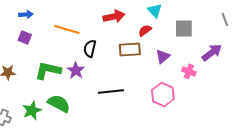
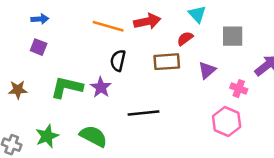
orange line: (67, 29) -> (108, 26), moved
pink hexagon: (163, 94) -> (227, 122), moved
green semicircle: (59, 103) -> (93, 136), moved

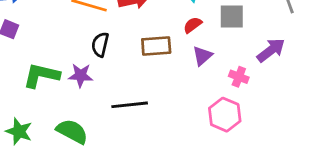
red semicircle: (185, 38) -> (193, 25), moved
purple star: (101, 87) -> (81, 75), turned -30
green star: (47, 136) -> (19, 131), turned -30

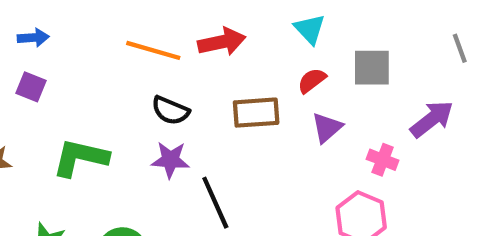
black semicircle: (100, 45) -> (170, 110), turned -80
purple star: (81, 75) -> (170, 160), moved
black line: (130, 105) -> (215, 203), turned 72

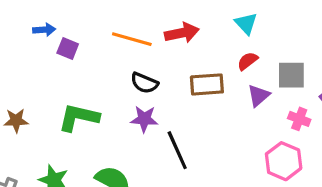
gray square: (372, 68) -> (291, 75), moved
purple square: (31, 87) -> (68, 48), moved

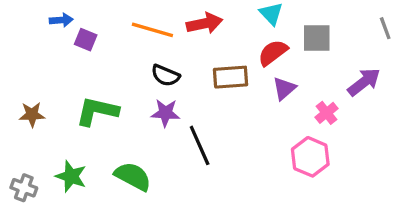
red semicircle: (248, 61) -> (273, 53), size x1.4
gray square: (291, 75) -> (317, 38), moved
pink cross: (299, 119) -> (327, 113), turned 30

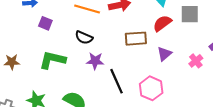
purple square: (86, 40) -> (45, 23), moved
black semicircle: (165, 75) -> (84, 38), moved
purple triangle: (284, 88) -> (164, 54), moved
pink hexagon: (310, 157) -> (151, 88), moved

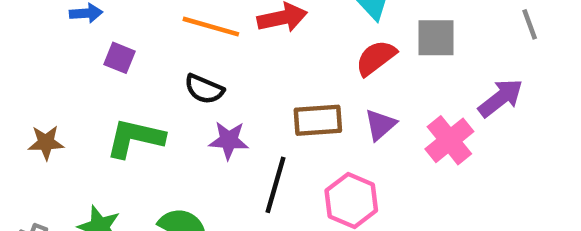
brown rectangle: (136, 39) -> (318, 120), moved
pink cross: (196, 61) -> (449, 140), size x1.5
black line: (117, 81) -> (276, 185), turned 40

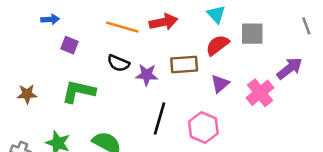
brown rectangle: (318, 120) -> (184, 64), moved
purple star: (229, 140) -> (147, 75), moved

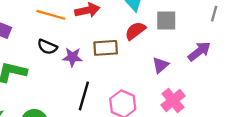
gray line: (306, 26) -> (214, 14), turned 35
purple triangle: (220, 84) -> (160, 65), moved
pink cross: (260, 93) -> (173, 101), moved

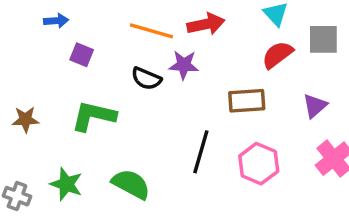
brown rectangle: (106, 48) -> (247, 101), moved
purple star: (72, 57) -> (184, 65), moved

